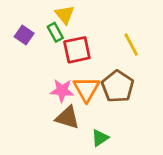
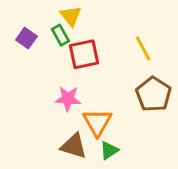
brown pentagon: (118, 86) -> (153, 94), moved
orange triangle: (86, 89) -> (97, 122), moved
brown triangle: (67, 118) -> (74, 146), moved

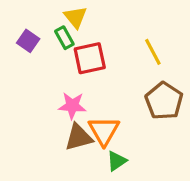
brown triangle: (74, 146) -> (79, 137), moved, turned -32

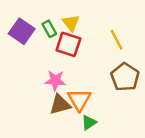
yellow triangle: (75, 17) -> (71, 23), moved
purple square: (28, 41) -> (22, 31), size x1.5
red square: (90, 58) -> (68, 44), turned 30

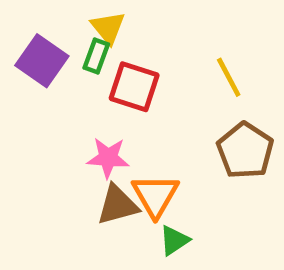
yellow triangle: (71, 23) -> (108, 28), moved
green rectangle: (49, 29) -> (96, 56), turned 49

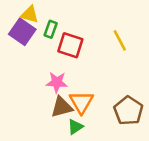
yellow triangle: (108, 28) -> (30, 14), moved, turned -36
brown pentagon: (245, 151) -> (128, 111), moved
green triangle: (174, 240) -> (75, 127), moved

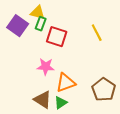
yellow triangle: (30, 14) -> (38, 13), moved
orange triangle: (81, 102) -> (66, 83), turned 40
brown triangle: (62, 107) -> (43, 100), moved, turned 48

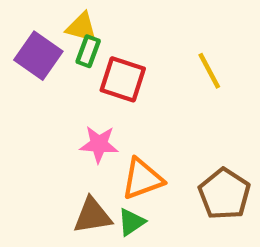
brown triangle: (43, 100) -> (92, 216), turned -42

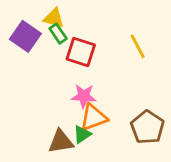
green rectangle: (88, 51) -> (58, 34), turned -54
pink star: (99, 144) -> (84, 96), moved
green triangle: (131, 222) -> (82, 134), moved

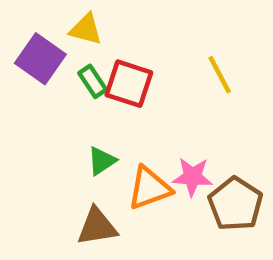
green rectangle: (58, 34) -> (93, 81), moved
pink star: (84, 96) -> (192, 177), moved
green triangle: (82, 134) -> (102, 161), moved

